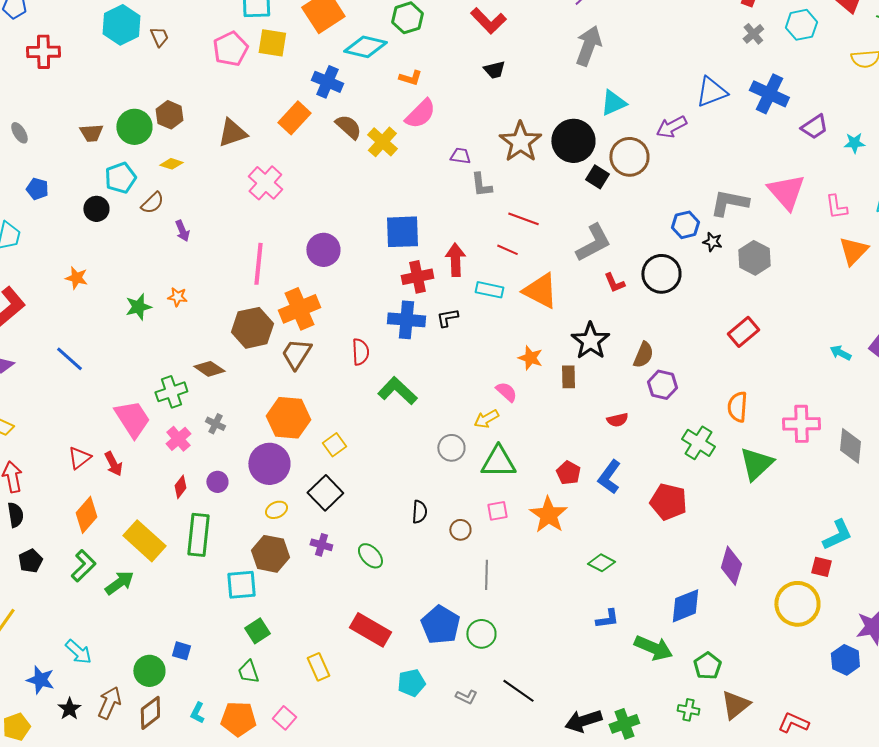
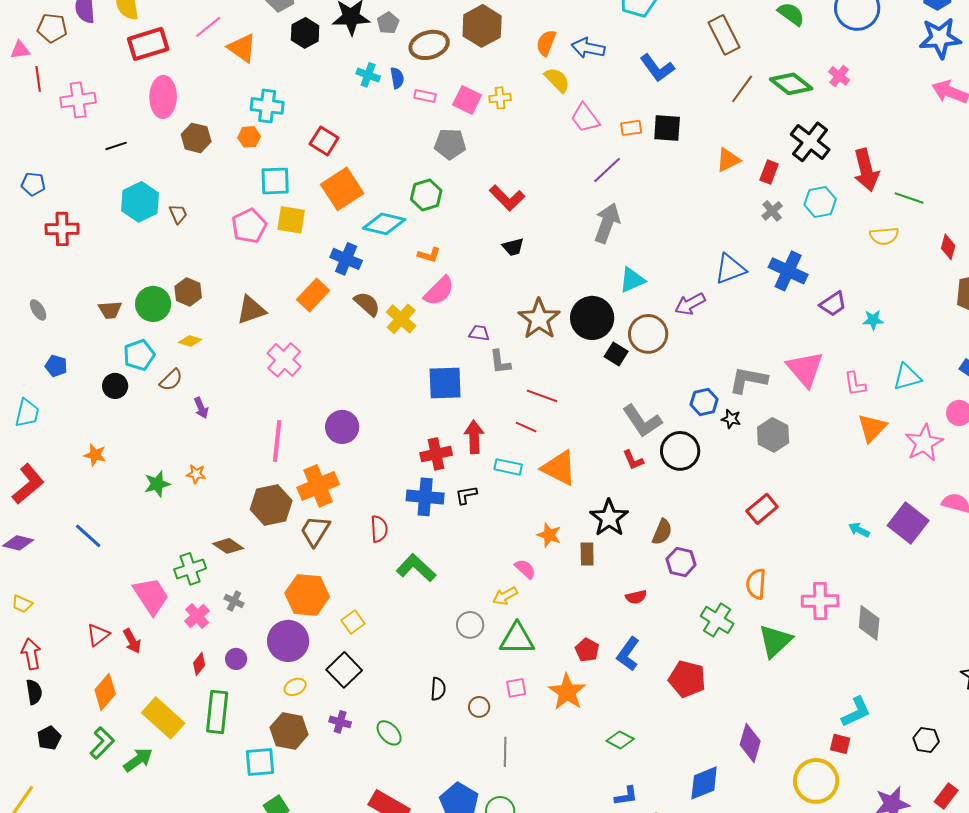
blue square: (402, 232) -> (445, 383), moved
gray L-shape: (593, 243) -> (642, 421), moved, turned 84

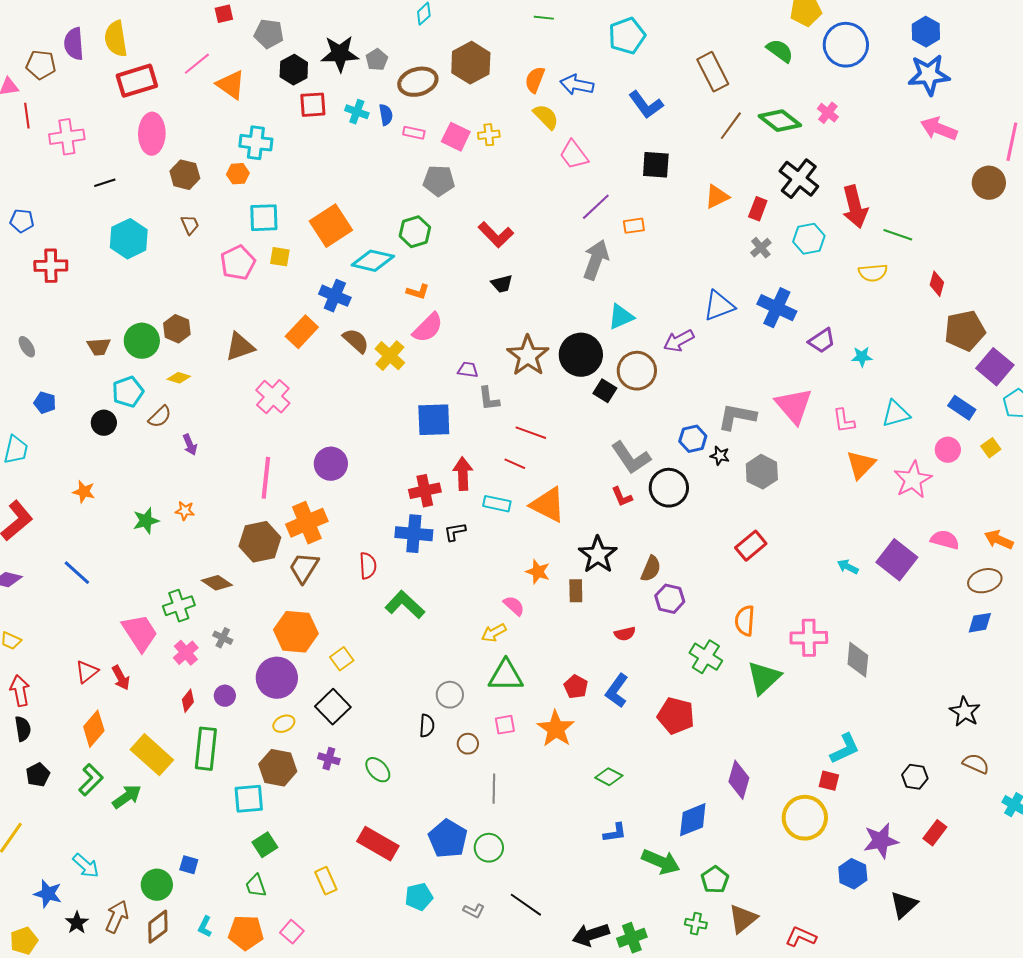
orange rectangle: (631, 128) -> (634, 226), moved
red square: (324, 141) -> (313, 105), moved, turned -36
brown trapezoid: (178, 214) -> (190, 225), moved
yellow square: (291, 220) -> (280, 257), size x0.7
gray circle: (470, 625) -> (450, 695), moved

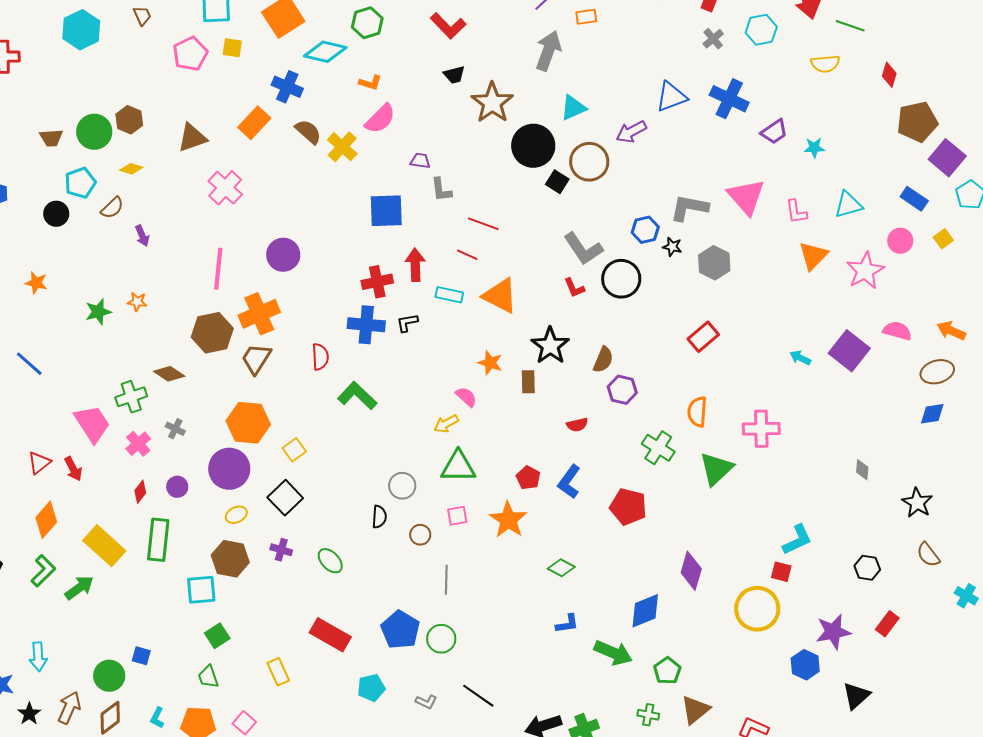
brown star: (528, 356) -> (492, 103), moved
gray diamond: (858, 660) -> (862, 470), moved, size x0.6
brown semicircle: (976, 764) -> (928, 555), turned -152
cyan arrow: (86, 866) -> (38, 657), turned 44

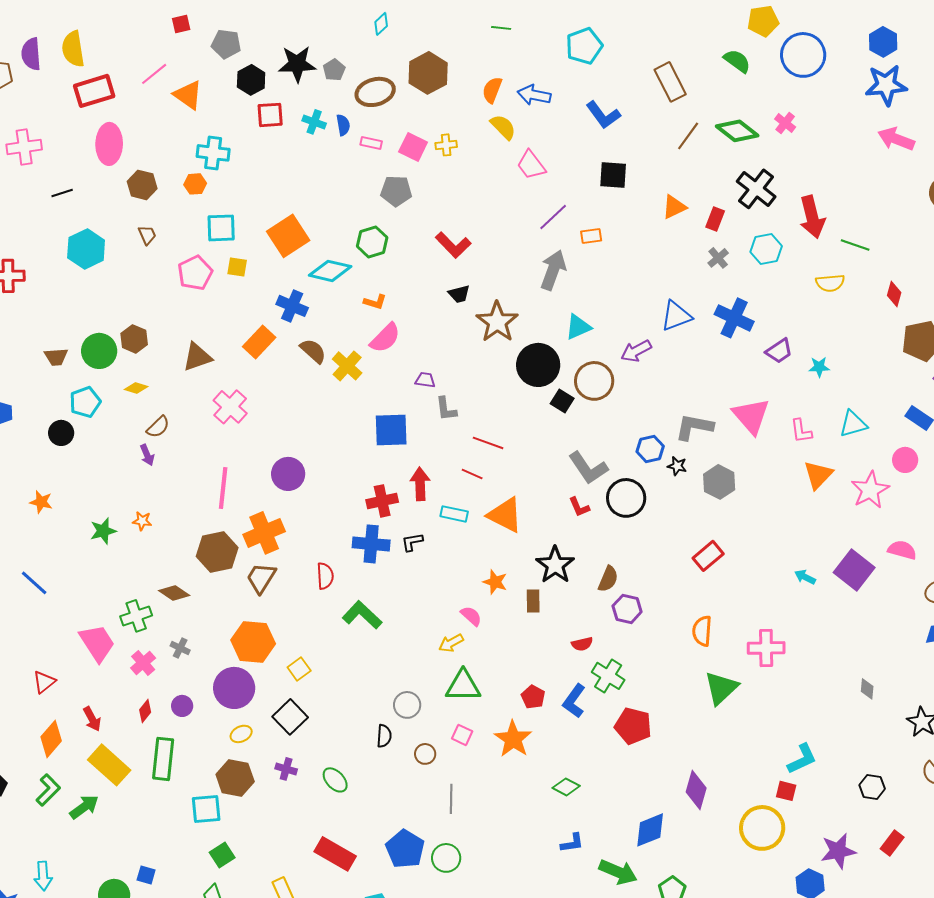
brown semicircle: (112, 208) -> (158, 427), moved
green cross: (658, 448) -> (608, 676), moved
red arrow: (73, 469) -> (92, 719), moved
pink square: (457, 516) -> (462, 735), turned 35

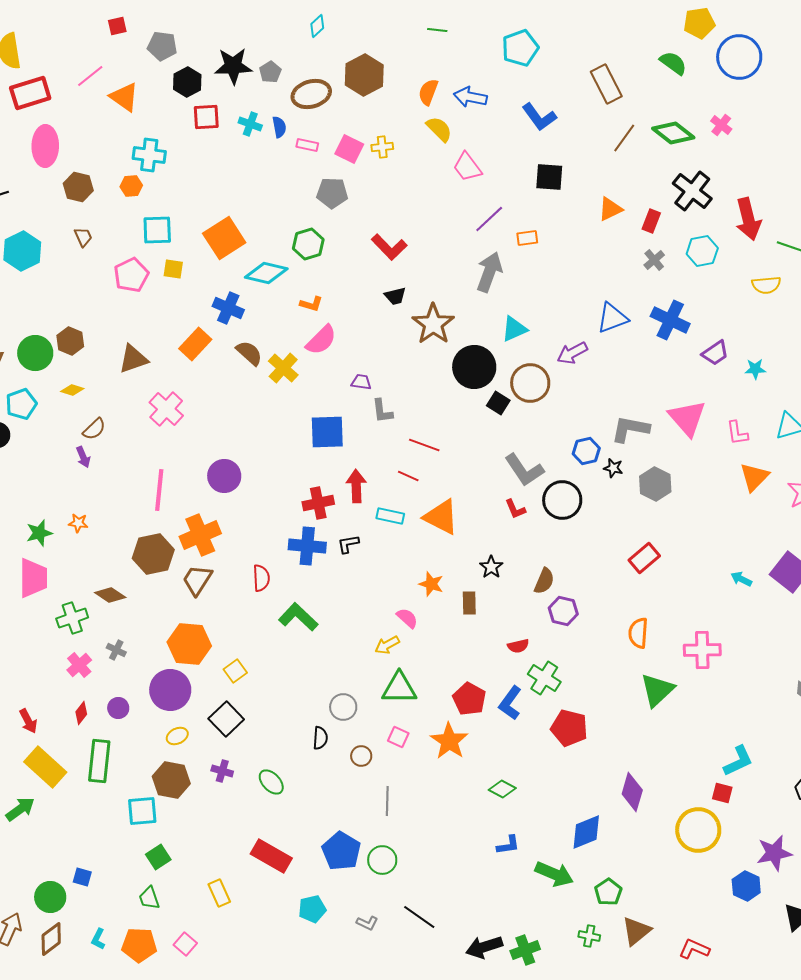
black star: (555, 565) -> (491, 567), size x0.6
pink trapezoid: (97, 643) -> (33, 578), moved, turned 33
red pentagon: (533, 697) -> (469, 699), size x1.4

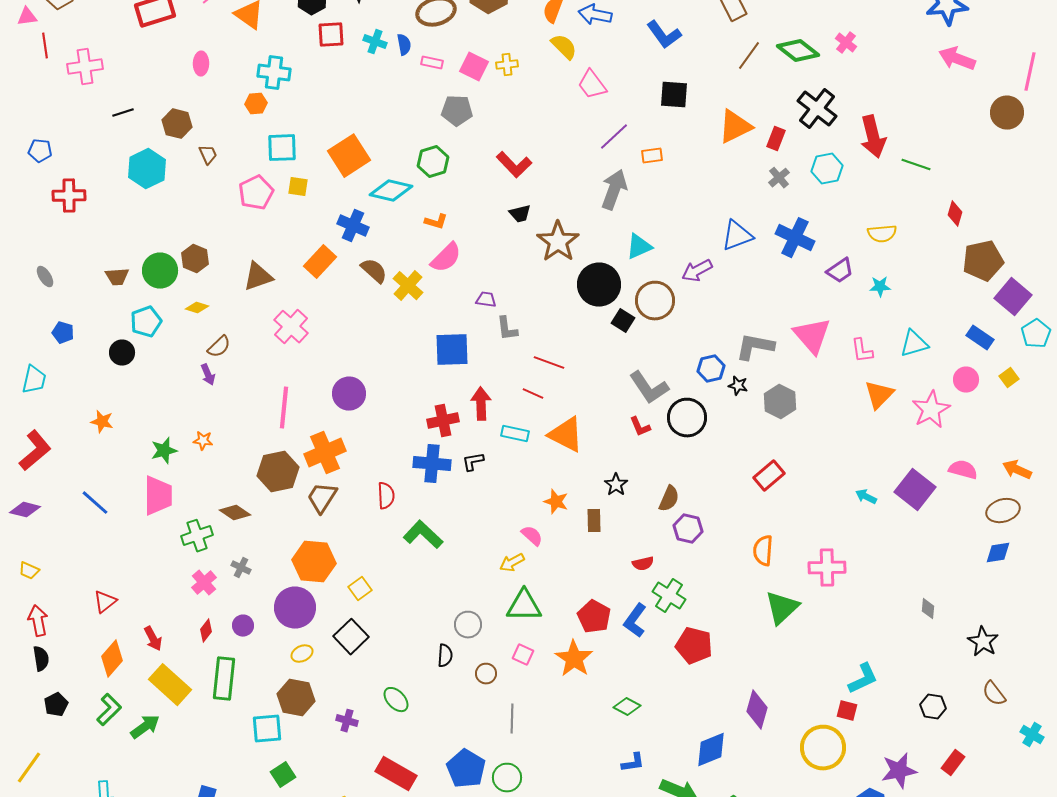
pink ellipse: (45, 146) -> (201, 64), moved, size x0.6
brown hexagon: (78, 187) -> (177, 124), moved
orange triangle: (610, 209) -> (735, 127), size x1.4
yellow semicircle: (766, 285) -> (882, 234), moved
purple cross: (222, 771) -> (347, 721), moved

